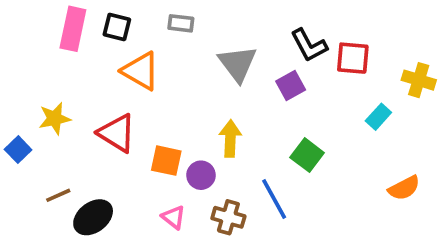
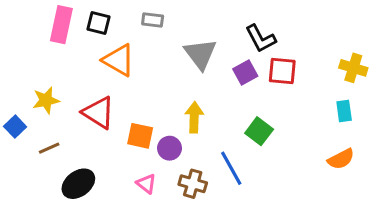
red square: (353, 58) -> (282, 71), moved
cyan rectangle: (378, 117) -> (344, 111), moved, turned -50
brown line: (58, 195) -> (49, 148), moved

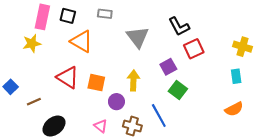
red square: (282, 71) -> (194, 49), turned -30
purple square: (245, 72) -> (168, 67), moved
yellow star: (46, 100) -> (32, 43), moved
orange square: (140, 136) -> (96, 83), moved

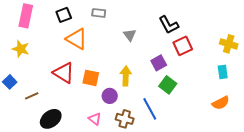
black square: (68, 16) -> (64, 15), turned -35
pink rectangle: (42, 17) -> (26, 16), moved
gray triangle: (138, 37) -> (130, 35), size x0.6
yellow star: (32, 43) -> (21, 49), moved, turned 30

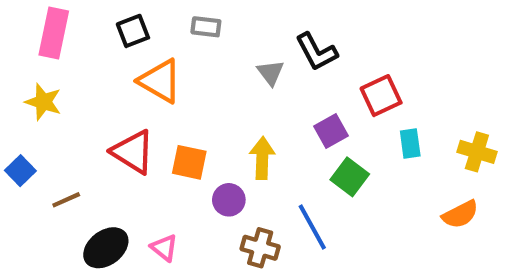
black L-shape: (169, 25) -> (316, 52), moved
yellow cross: (229, 44) -> (477, 152), moved
cyan rectangle: (223, 72) -> (410, 144), moved
pink triangle: (95, 119) -> (164, 248), moved

